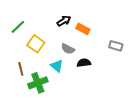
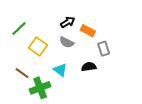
gray rectangle: (116, 46) -> (104, 49), moved, turned 56
gray semicircle: (68, 49) -> (67, 42), moved
brown line: (21, 69) -> (22, 73), turned -40

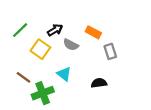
black arrow: (68, 22) -> (55, 30), moved
black semicircle: (89, 67) -> (99, 83), moved

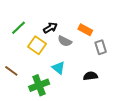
brown line: (24, 77) -> (11, 71), moved

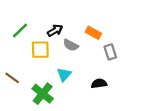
yellow square: (37, 45) -> (40, 50), turned -36
cyan triangle: (59, 68) -> (64, 75), turned 32
green cross: (39, 85) -> (43, 94), turned -30

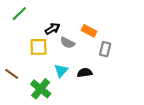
green line: (20, 30) -> (19, 14), moved
gray rectangle: (110, 52) -> (105, 49), turned 32
black semicircle: (99, 84) -> (85, 73), moved

